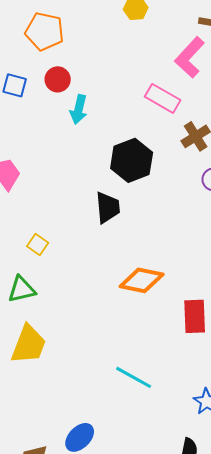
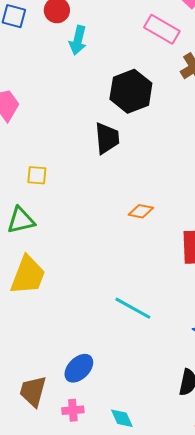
yellow square: (38, 244) -> (37, 175), turned -30
orange diamond: (142, 280) -> (141, 211), size x0.6

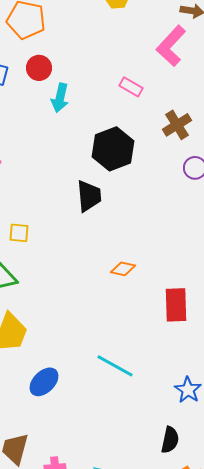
pink rectangle: (162, 29) -> (131, 87), moved, size x0.7
blue ellipse: (79, 368) -> (44, 382), moved

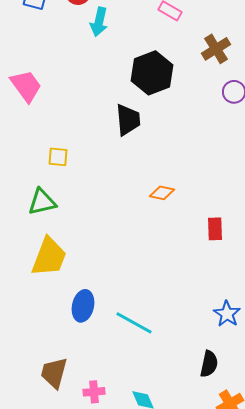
red rectangle: (176, 305) -> (215, 229), size x0.7
cyan line: (115, 366) -> (134, 323), moved
blue ellipse: (44, 382) -> (83, 306), turned -32

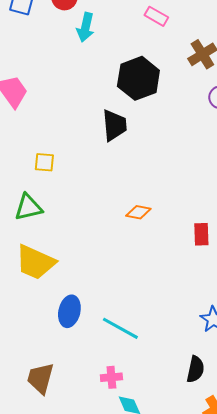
orange diamond: (162, 193) -> (138, 212), moved
yellow trapezoid: (49, 257) -> (35, 262), turned 93
pink cross: (94, 392) -> (111, 377), moved

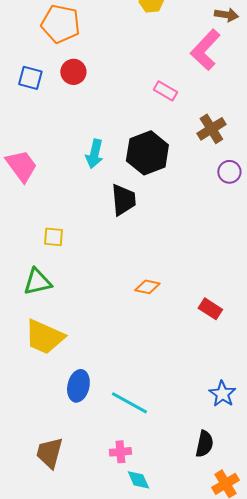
cyan arrow: (85, 27) -> (94, 154), moved
red rectangle: (201, 234) -> (210, 309), turned -55

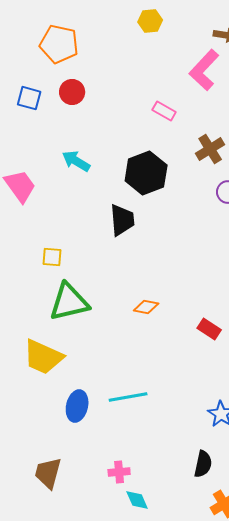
cyan arrow: (94, 154) -> (76, 161), moved, turned 108
green triangle: (37, 282) -> (69, 302), moved, size x1.4
cyan line: (129, 403) -> (128, 397), moved, turned -39

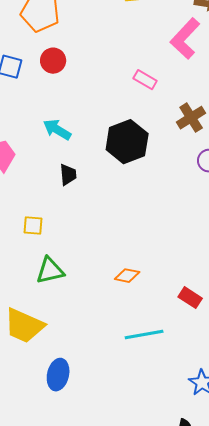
black trapezoid: (122, 220) -> (68, 175), moved, size x0.7
green triangle: (69, 302) -> (50, 271), size x0.7
cyan line: (128, 397) -> (144, 335), moved

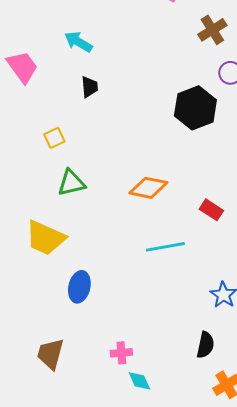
black hexagon: (127, 142) -> (195, 108), moved
yellow square: (33, 226) -> (54, 138), turned -30
orange diamond: (127, 276) -> (148, 188), size x1.5

